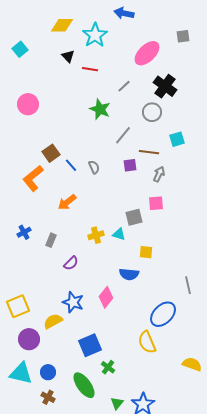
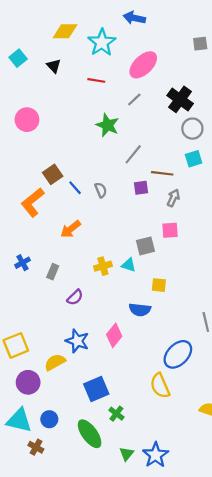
pink ellipse: (147, 53) -> (143, 65), moved
black triangle: (68, 56) -> (54, 66), moved
gray circle: (152, 112) -> (192, 129), moved
brown cross: (48, 397) -> (36, 447), moved

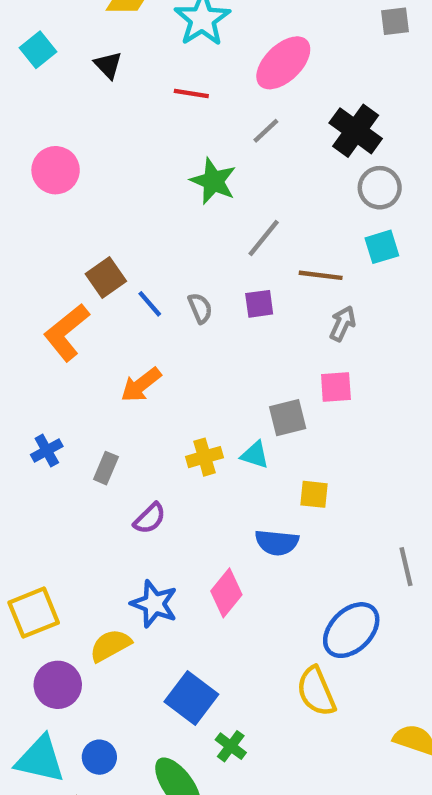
purple square: (141, 188) -> (259, 304), moved
blue square: (96, 389) -> (191, 698), turned -30

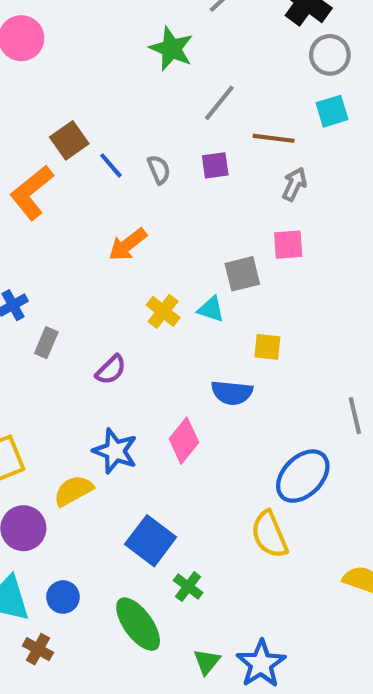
orange arrow: (141, 385) -> (128, 245), moved
yellow cross: (204, 457) -> (163, 311), turned -36
gray rectangle: (106, 468) -> (46, 343), moved

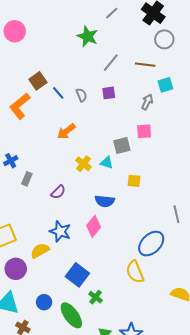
cyan square: (332, 111) -> (165, 85), moved
brown line: (274, 138) -> (145, 65), moved
blue semicircle: (232, 393) -> (105, 201), moved
blue circle: (63, 597) -> (44, 302), moved

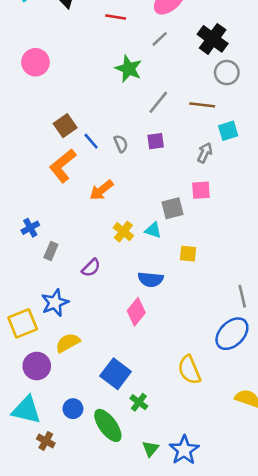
orange L-shape: (20, 106) -> (63, 166), moved
blue star: (60, 231) -> (55, 303), moved, turned 30
blue ellipse: (151, 244) -> (232, 334), moved

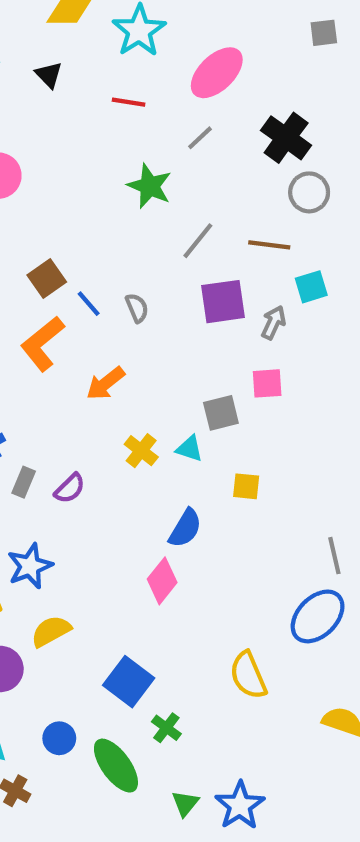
purple square: (156, 141) -> (223, 302), moved, size x1.6
purple semicircle: (91, 268) -> (70, 488), moved
blue semicircle: (151, 279) -> (185, 528), turned -65

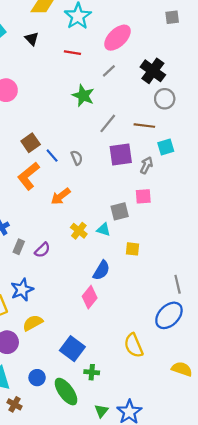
green cross: (166, 728) -> (92, 372), turned -32

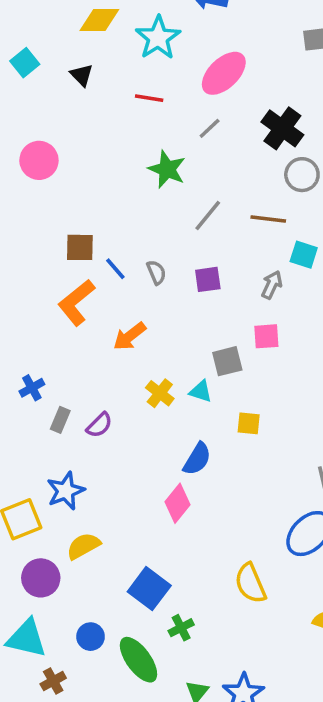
brown square: (31, 143) -> (80, 247), turned 36
cyan square: (166, 147) -> (304, 255), turned 35
purple square: (121, 155) -> (208, 279), moved, size x0.7
green cross: (92, 372) -> (181, 628), turned -32
brown cross: (15, 404) -> (53, 681), turned 32

